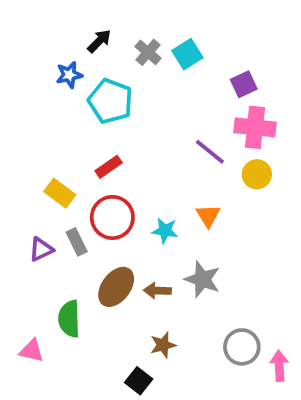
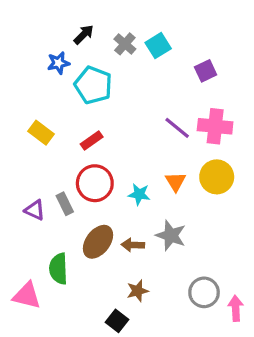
pink cross: (255, 127) -> (215, 126), moved
yellow circle: (257, 174) -> (217, 177), moved, size x1.4
yellow rectangle: (60, 193) -> (41, 133), moved
purple triangle: (41, 249) -> (35, 210), turned 50
pink triangle: (32, 351) -> (27, 296), size x1.4

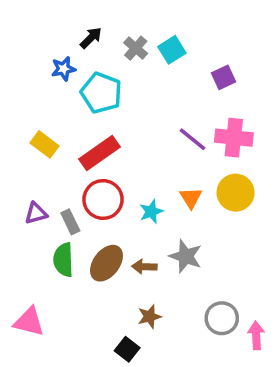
red rectangle: (92, 140) -> (100, 153), size x1.6
cyan star: (139, 194) -> (151, 212), turned -30
purple triangle: (35, 210) -> (36, 213), moved, turned -40
green semicircle: (58, 269) -> (63, 260), moved

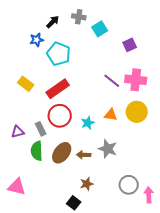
gray cross: (136, 48) -> (79, 17), moved, turned -32
orange triangle: (191, 198) -> (111, 115), turned -48
purple triangle: (36, 213) -> (18, 132), moved

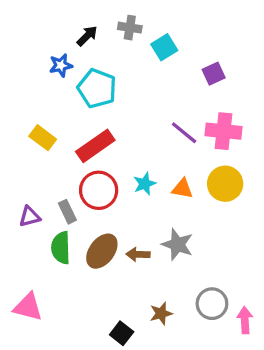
cyan star: (88, 123) -> (145, 184), moved
brown star: (87, 184) -> (161, 314), moved

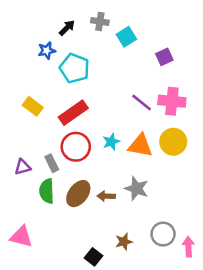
orange triangle: (182, 189) -> (140, 146), size x1.5

